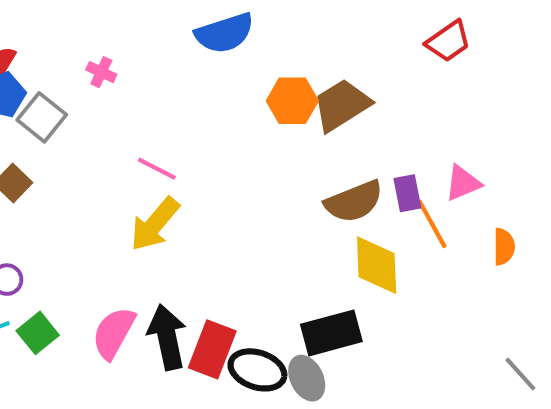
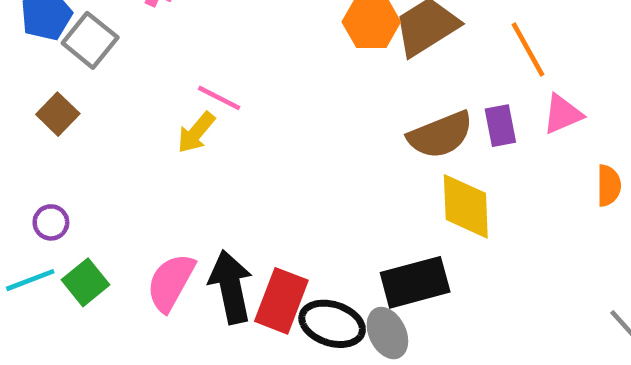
yellow arrow: (155, 224) -> (196, 133), moved, size x0.7
orange line: (432, 224) -> (528, 50), moved

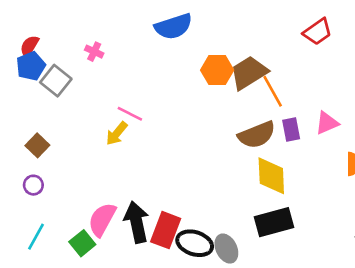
orange line: (528, 50) -> (273, 91), moved
brown square: (58, 114) -> (37, 145), moved
cyan line: (30, 280) -> (36, 237), moved, turned -40
green square: (85, 282) -> (82, 243), moved
black rectangle: (415, 282) -> (274, 222), moved

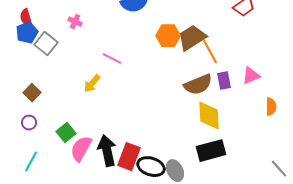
red semicircle: (29, 46) -> (26, 18), turned -48
pink line: (130, 114) -> (112, 59), moved
green square: (82, 243) -> (66, 133), moved

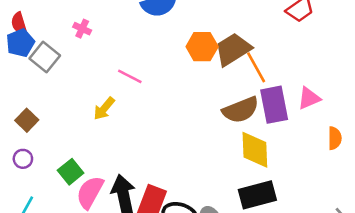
purple rectangle: (224, 81) -> (274, 105), size x1.6

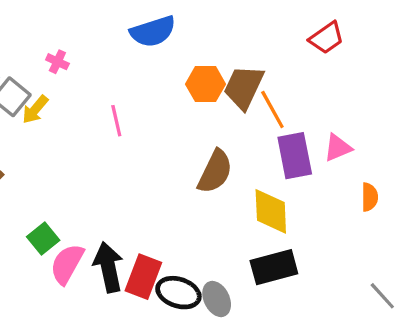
brown trapezoid: (233, 49) -> (244, 87), turned -33
pink line: (130, 76) -> (116, 121), turned 50
yellow arrow: (104, 109) -> (35, 109), moved
brown semicircle: (241, 110) -> (215, 172), moved, turned -42

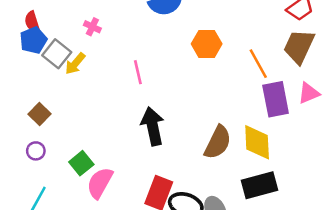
brown trapezoid: (244, 87) -> (299, 46), moved
brown semicircle: (215, 172) -> (218, 142), moved
black arrow: (108, 267) -> (153, 126), moved

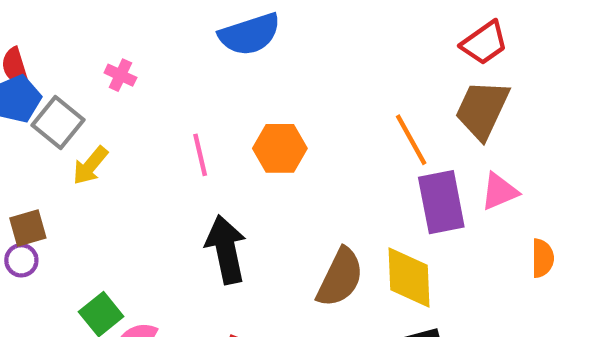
orange hexagon: (207, 44) -> (280, 148), moved
yellow arrow: (75, 64) -> (90, 166), moved
brown square: (40, 114) -> (28, 228), turned 30
purple circle: (36, 151) -> (21, 260), moved

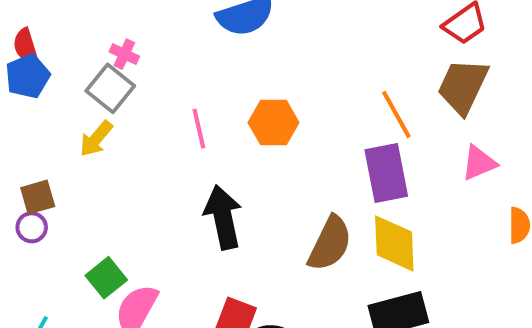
gray square: (58, 123) -> (110, 88), moved
purple rectangle: (441, 202) -> (386, 173), moved

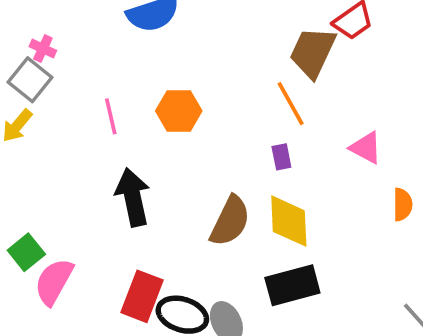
brown trapezoid: (463, 86) -> (313, 52), moved
pink triangle: (479, 163) -> (366, 148), turned 51
purple rectangle: (386, 173) -> (281, 157), size x0.5

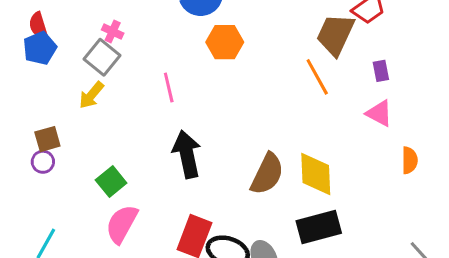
orange hexagon: (179, 111) -> (225, 42), moved
purple rectangle: (281, 157) -> (381, 71), moved
green square: (26, 252) -> (111, 181), moved

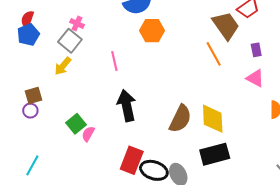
red semicircle: (38, 25) -> (27, 19), turned 36
brown trapezoid: (335, 34) -> (226, 26), turned 120
pink semicircle: (122, 224) -> (88, 134), moved, size x0.6

